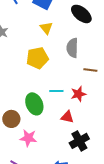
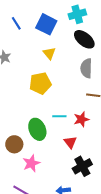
gray semicircle: (72, 48) -> (86, 68), moved
red triangle: (67, 117) -> (70, 142), turned 40
pink star: (28, 138) -> (31, 163), turned -30

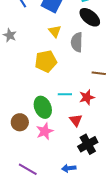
gray semicircle: (86, 68) -> (77, 42), moved
pink star: (31, 163) -> (45, 131), moved

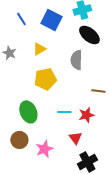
yellow triangle: (55, 31) -> (39, 49), moved, turned 40
green ellipse: (43, 107) -> (28, 112), moved

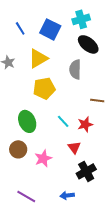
yellow triangle: (39, 49) -> (38, 58), size x1.5
cyan line: (64, 112) -> (63, 121), turned 48

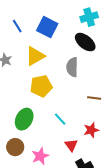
cyan cross: (81, 19) -> (89, 17), moved
green ellipse: (27, 121) -> (24, 119), turned 50
red star: (85, 124) -> (91, 130), moved

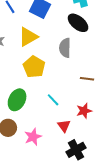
yellow pentagon: (41, 86) -> (34, 67), turned -30

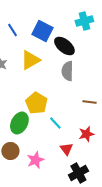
black ellipse: (78, 23) -> (64, 46), moved
yellow pentagon: (34, 67) -> (36, 103), moved

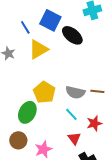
blue line: (12, 30) -> (25, 27), moved
gray semicircle: (67, 71) -> (75, 92), moved, turned -78
cyan line: (55, 123) -> (71, 114), moved

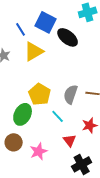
gray semicircle: (75, 92) -> (71, 94), turned 96
cyan line: (71, 114) -> (58, 116), moved

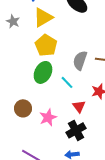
yellow pentagon: (40, 94) -> (46, 45), moved
green ellipse: (23, 114) -> (43, 72), moved
black cross: (82, 164) -> (76, 130), moved

